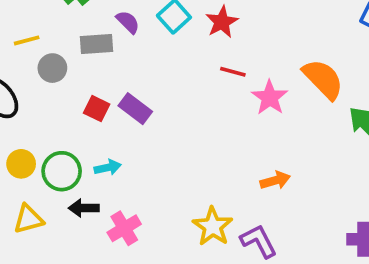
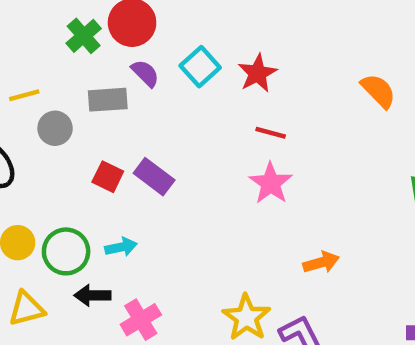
orange semicircle: (323, 79) -> (378, 91), moved, size x0.7
pink star: (270, 98) -> (271, 183), moved

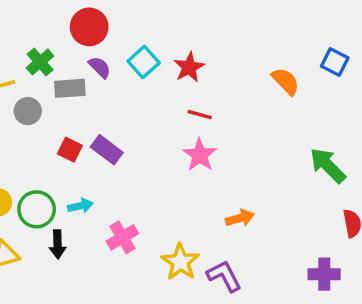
green cross: (84, 36) -> (40, 62), moved
black arrow: (92, 295) -> (58, 244), turned -92
pink cross: (141, 320) -> (122, 237), moved

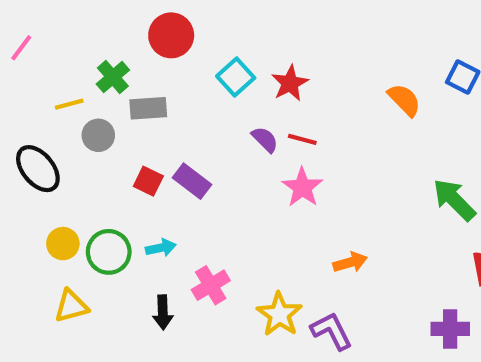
purple semicircle: (100, 67) -> (265, 139), moved
black arrow: (58, 244) -> (163, 312), moved

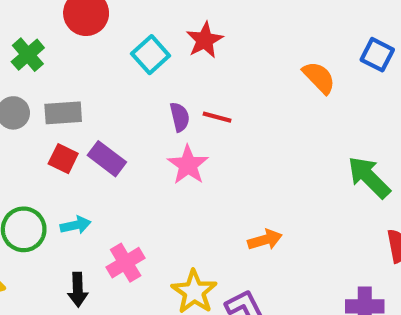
red star: (290, 83) -> (205, 40), moved
gray rectangle: (148, 108) -> (63, 113), moved
purple semicircle: (265, 139) -> (180, 117), turned 32
pink star: (302, 187) -> (188, 165), moved

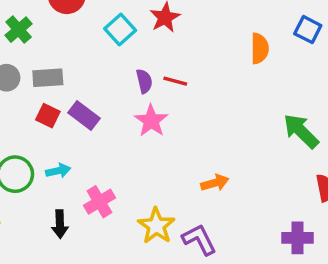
orange semicircle: (319, 78) -> (260, 48), turned 44

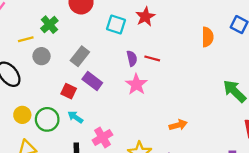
cyan square: (120, 30) -> (116, 25), turned -30
gray rectangle: (48, 78) -> (80, 56), moved, turned -48
red square: (48, 116) -> (69, 91), moved
cyan arrow: (58, 171) -> (75, 117), turned -133

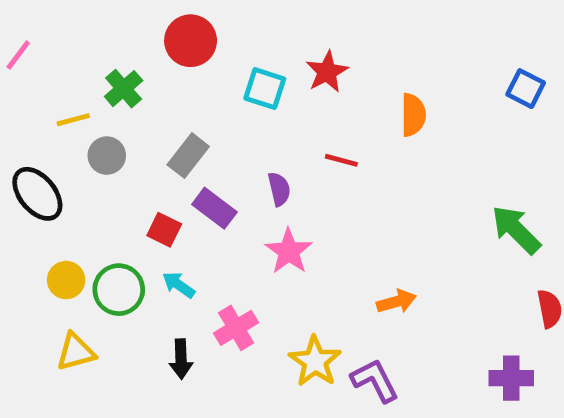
orange semicircle: (207, 37) -> (413, 115), moved
purple semicircle: (132, 58) -> (279, 189), moved
pink star: (136, 84) -> (289, 251), moved

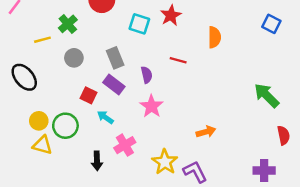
gray circle: (107, 156) -> (74, 58), moved
gray rectangle: (188, 156) -> (115, 58), moved, turned -60
cyan arrow: (179, 285) -> (105, 117), moved
yellow triangle: (76, 352) -> (42, 145), moved, turned 30

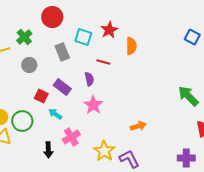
orange semicircle: (214, 37) -> (131, 46), moved
gray rectangle: (115, 58) -> (62, 52), moved
red line: (178, 60) -> (103, 62), moved

